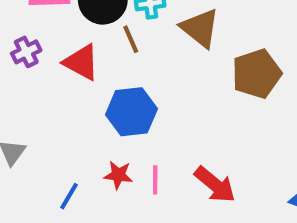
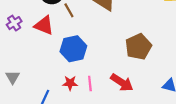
brown pentagon: (257, 74) -> (138, 47), moved

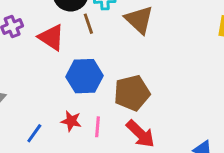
brown pentagon: (138, 47) -> (132, 93), moved

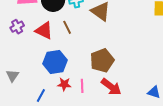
brown line: (88, 24) -> (67, 27), moved
blue hexagon: (85, 76) -> (55, 62), moved

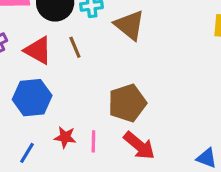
blue hexagon: (55, 62) -> (32, 98), moved

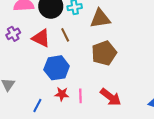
brown triangle: (129, 25) -> (100, 19), turned -45
blue hexagon: (32, 98) -> (57, 68), moved
brown pentagon: (127, 103) -> (104, 53), moved

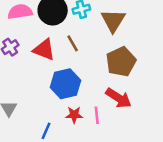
brown triangle: (100, 19) -> (113, 21), turned -45
red arrow: (111, 97) -> (119, 98), moved

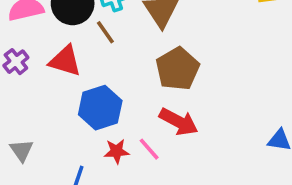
brown line: (73, 43) -> (105, 32), moved
pink line: (97, 115) -> (149, 149), turned -30

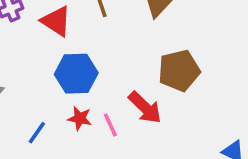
brown pentagon: (177, 69) -> (179, 71), moved

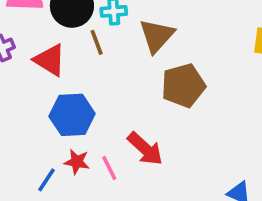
brown pentagon: (179, 71) -> (183, 86), moved
blue line: (37, 133) -> (47, 180), moved

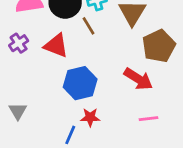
red arrow: (145, 149) -> (138, 79), moved
pink line: (109, 168) -> (148, 119), moved, turned -60

